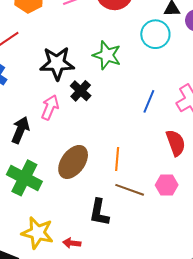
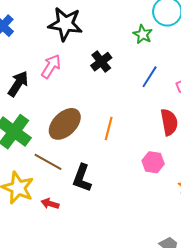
green star: (107, 55) -> (143, 34), moved, size x0.7
black cross: (81, 91) -> (101, 62), moved
brown line: (130, 190) -> (48, 162), moved

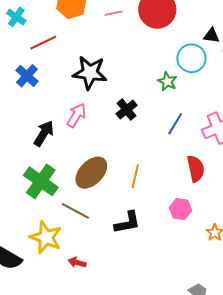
black L-shape: (82, 178) -> (127, 223), moved, turned -120
red arrow: (50, 204) -> (77, 263), moved

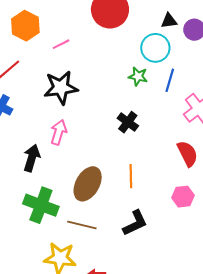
pink line: (114, 13) -> (61, 44), moved
black cross: (127, 110) -> (128, 122), moved
blue line: (175, 124) -> (170, 80), moved

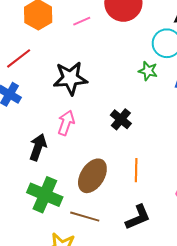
pink line: (61, 44) -> (82, 21), moved
black cross: (128, 122) -> (121, 119), moved

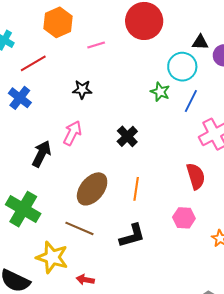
pink line: (82, 21) -> (96, 45), moved
black star: (70, 78) -> (82, 89), size x0.6
green cross: (45, 195) -> (23, 209), moved

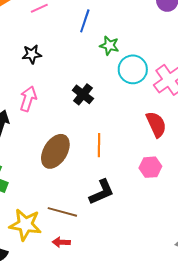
cyan circle: (182, 67) -> (133, 69), moved
blue line: (191, 101) -> (85, 21), moved
brown line: (79, 228) -> (62, 212), moved

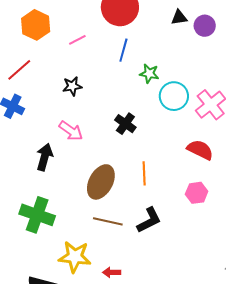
pink arrow: (28, 99) -> (71, 131), turned 110
red semicircle: (156, 124) -> (200, 150), turned -36
brown line: (62, 212) -> (108, 221), moved

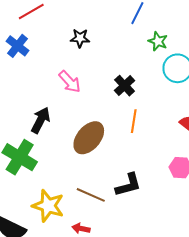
black arrow: (45, 157) -> (41, 120), moved
orange line: (144, 173) -> (134, 121), moved
brown line: (108, 221) -> (91, 195), moved

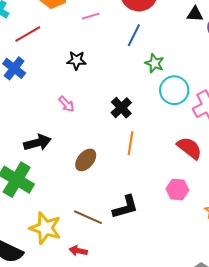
pink arrow: (70, 82) -> (66, 104), size x0.7
black arrow: (41, 120) -> (37, 143), turned 48
brown ellipse: (89, 138) -> (86, 160), size x0.7

